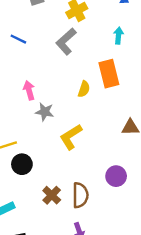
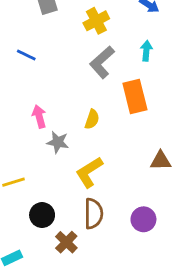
gray L-shape: (66, 41) -> (102, 62), moved
yellow semicircle: (84, 89) -> (92, 119), moved
black circle: (22, 164) -> (42, 215), moved
brown semicircle: (80, 195) -> (93, 214), moved

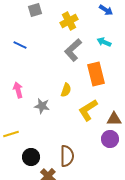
cyan arrow: (146, 51) -> (104, 42), turned -72
pink arrow: (39, 116) -> (18, 90), moved
yellow L-shape: (89, 172) -> (88, 110), moved
purple circle: (143, 219) -> (110, 139), moved

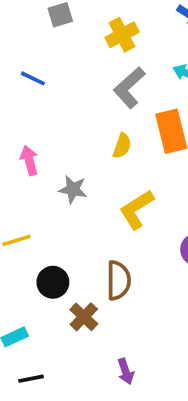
yellow semicircle: (66, 90) -> (122, 146), moved
yellow L-shape: (88, 110) -> (137, 209), moved

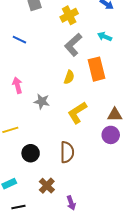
brown cross: (84, 317) -> (47, 186), moved

